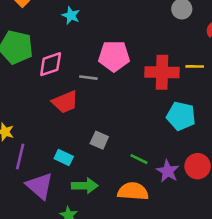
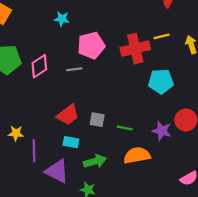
cyan star: (71, 15) -> (62, 19), moved
red trapezoid: (65, 102) -> (68, 115), moved
green line: (139, 159) -> (125, 128), moved

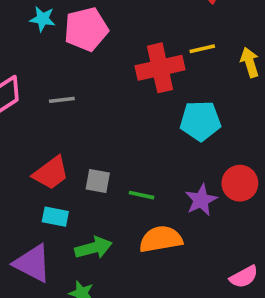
pink pentagon: (91, 45) -> (86, 29), moved
purple star: (162, 131) -> (201, 200), turned 30

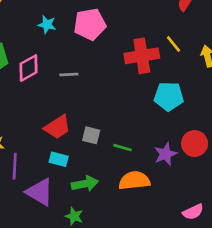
cyan star: (43, 19) -> (47, 25), moved
yellow line: (202, 49) -> (173, 44), turned 60

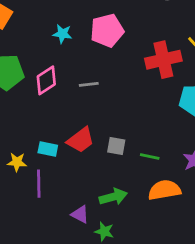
cyan rectangle: (59, 159) -> (48, 149), moved
purple triangle: (40, 192) -> (80, 214), moved, size x0.6

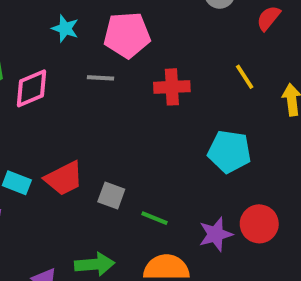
red cross: (163, 60) -> (172, 87), moved, size x0.7
gray line: (89, 84) -> (100, 78), moved

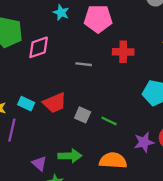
gray line: (100, 78) -> (84, 64), moved
green line: (154, 218) -> (109, 121), moved

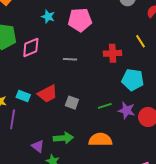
red cross: (123, 52) -> (113, 53), moved
green line: (109, 121) -> (105, 106), moved, turned -40
purple star: (144, 142) -> (127, 110), moved, turned 30

